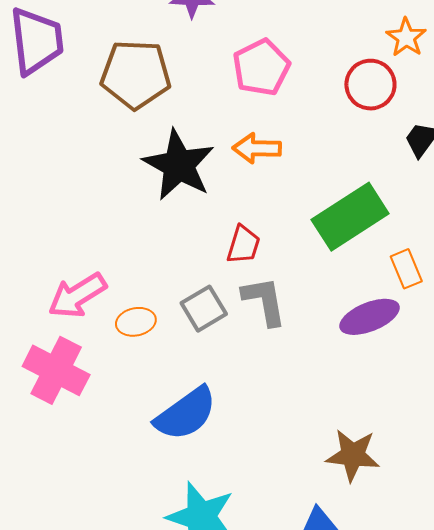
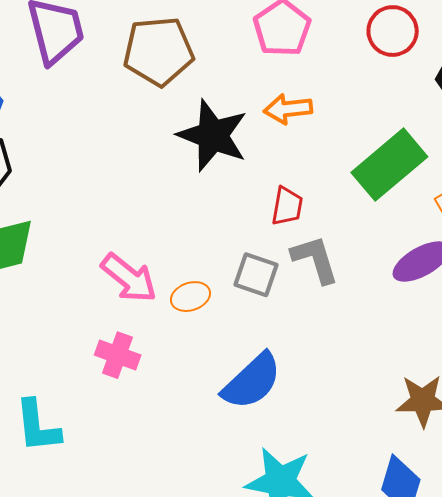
pink arrow: (77, 295) -> (129, 278), turned -102
gray square: (204, 309) -> (256, 275), turned -33
pink cross: (56, 370) -> (118, 355), size x0.7

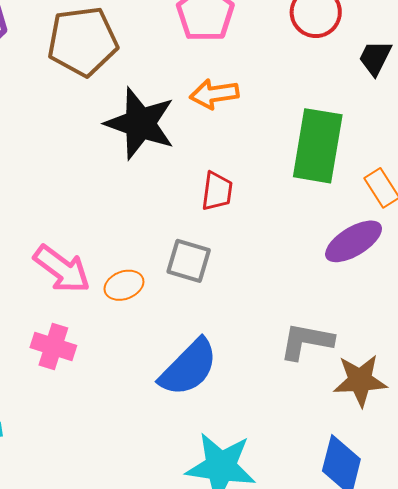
green rectangle: (389, 165) -> (318, 146), turned -38
gray L-shape: (315, 259) -> (306, 341), moved, turned -60

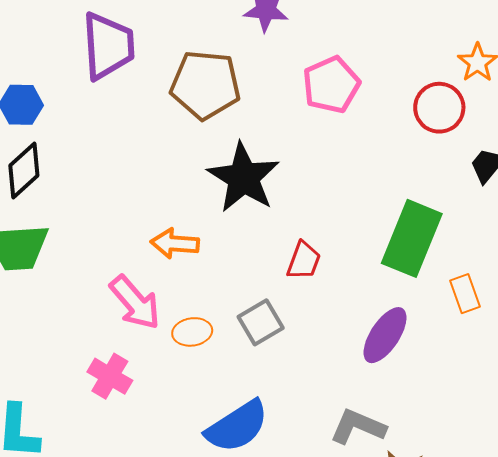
orange arrow: (214, 94) -> (175, 243), moved
purple ellipse: (354, 241) -> (385, 335), moved, turned -38
gray square: (189, 261) -> (261, 322), turned 30

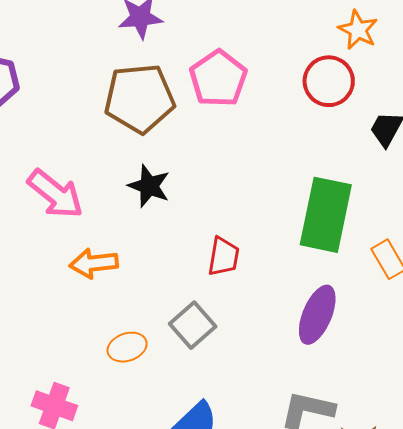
brown pentagon: (205, 85) -> (139, 98), moved
black star: (243, 178) -> (149, 186), size x0.6
pink arrow: (135, 302) -> (55, 194), moved

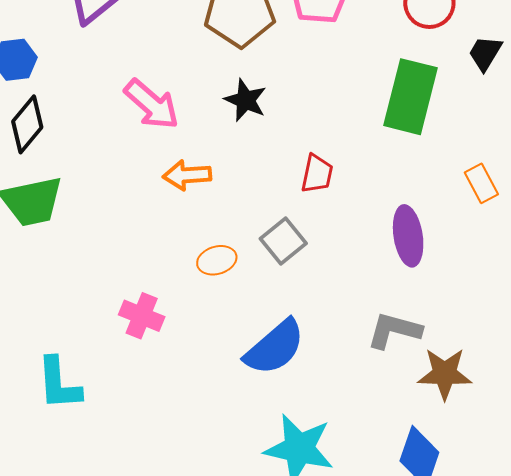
green rectangle: (326, 215) -> (410, 97), moved
purple ellipse: (317, 315) -> (408, 236), turned -34

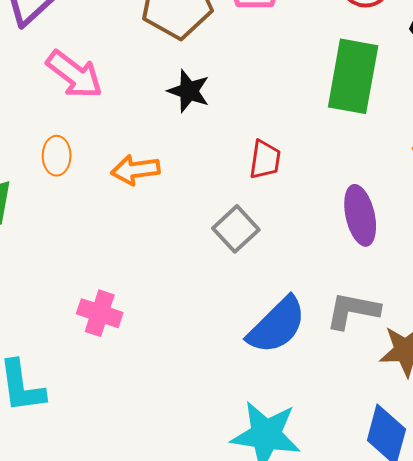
pink arrow: (152, 104) -> (74, 74), moved
orange ellipse: (217, 260) -> (57, 156), moved, turned -69
blue semicircle: (275, 347) -> (277, 325), moved

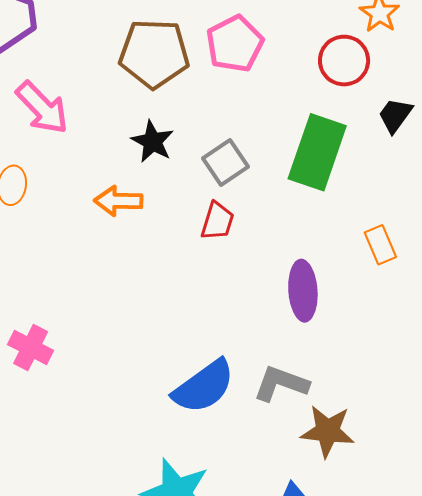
orange arrow: (135, 170) -> (118, 201), moved
gray square: (236, 229) -> (226, 162), moved

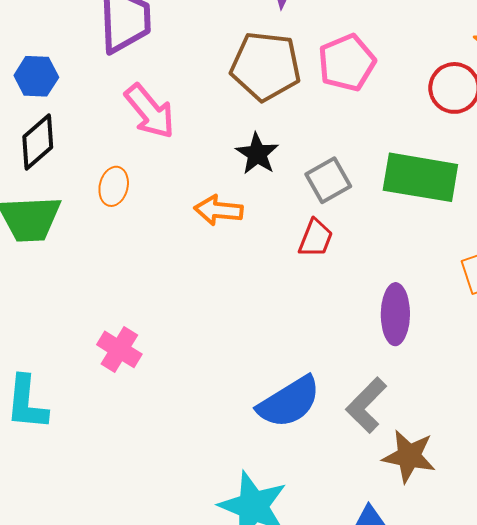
green rectangle: (317, 152) -> (420, 177), turned 76
gray L-shape: (281, 384) -> (366, 405), turned -70

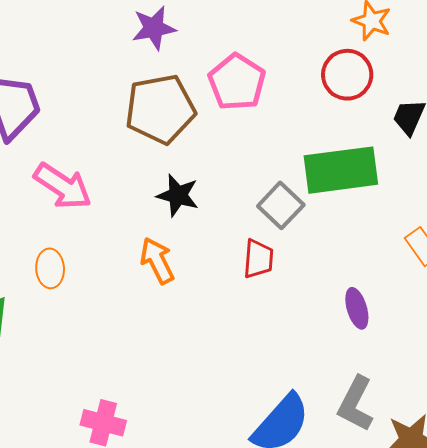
gray square: (328, 180) -> (281, 205), moved
orange arrow: (218, 210) -> (157, 261), turned 75
purple ellipse: (395, 314) -> (357, 308), size x0.7

